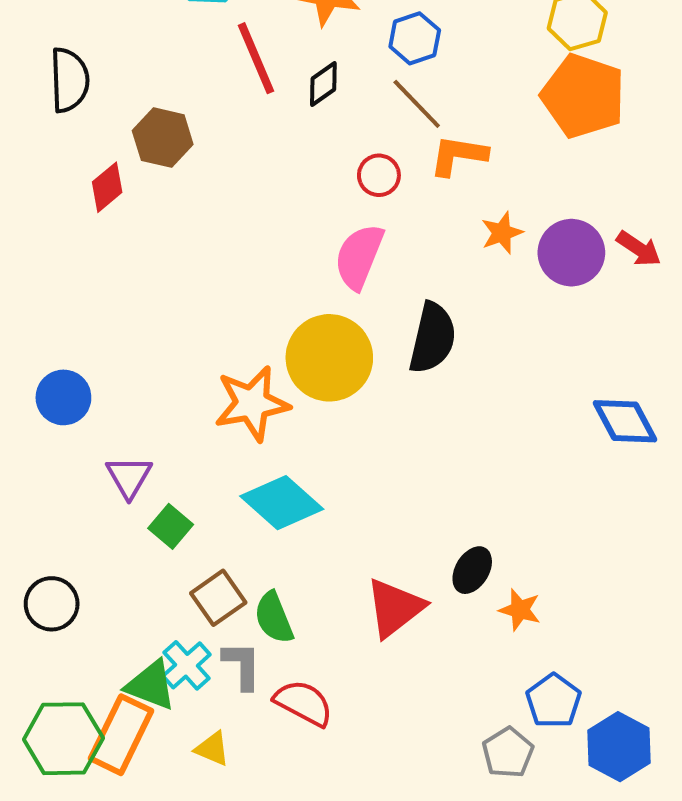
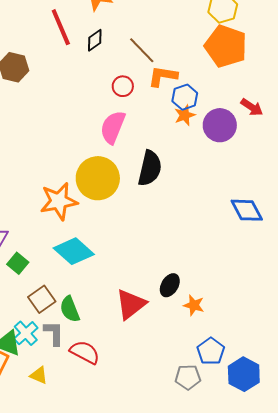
blue hexagon: (415, 38) -> (185, 97), moved
red arrow: (639, 249) -> (252, 107), moved
gray pentagon: (508, 753) -> (188, 377), turned 30

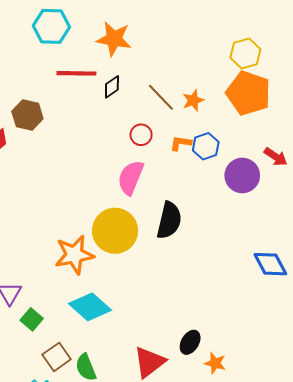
red line: (61, 27) -> (76, 73), turned -66
orange L-shape: (163, 76) -> (181, 143), moved, size x0.7
orange star: (185, 115) -> (193, 100), moved

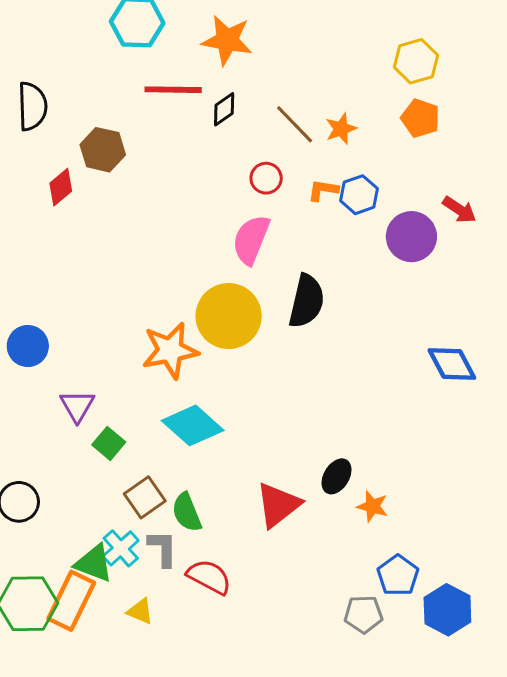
orange pentagon: (248, 93) -> (420, 118), size x0.6

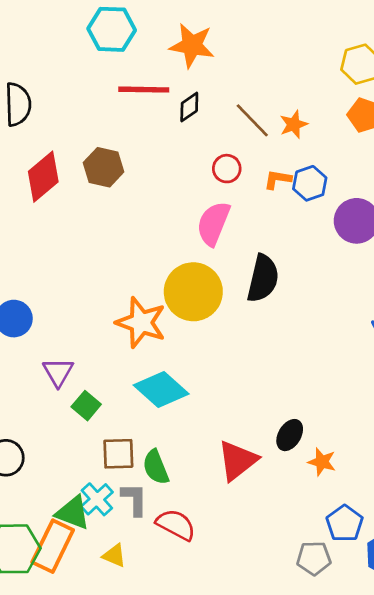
brown hexagon: (103, 150) -> (104, 167), moved
red diamond: (61, 187) -> (43, 177), size x1.5
orange star: (170, 351) -> (141, 323), turned 30
brown square: (145, 497) -> (118, 454), turned 33

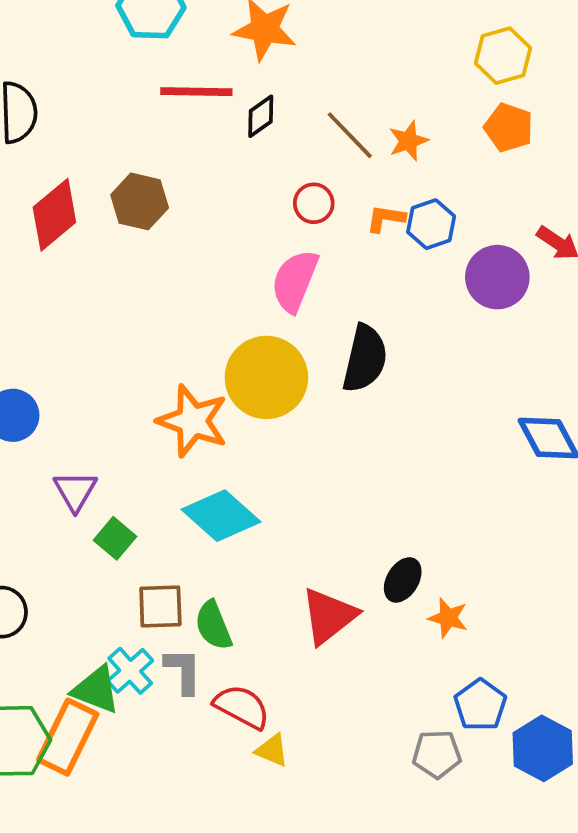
yellow triangle: (114, 556) -> (272, 750), moved

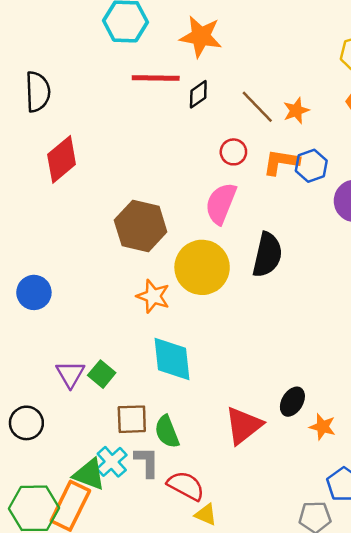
brown hexagon: (140, 201) -> (141, 226), moved, size x1.4
orange L-shape: (386, 218) -> (281, 162), size x1.4
orange star: (193, 421) -> (153, 296), size x0.7
purple triangle: (75, 491) -> (70, 374), moved
cyan diamond: (221, 516) -> (172, 359), turned 42

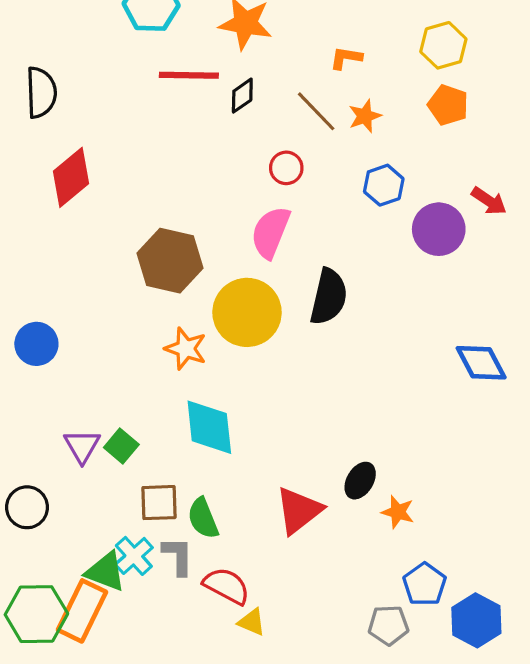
orange L-shape: (281, 162) -> (346, 58), moved, size x0.7

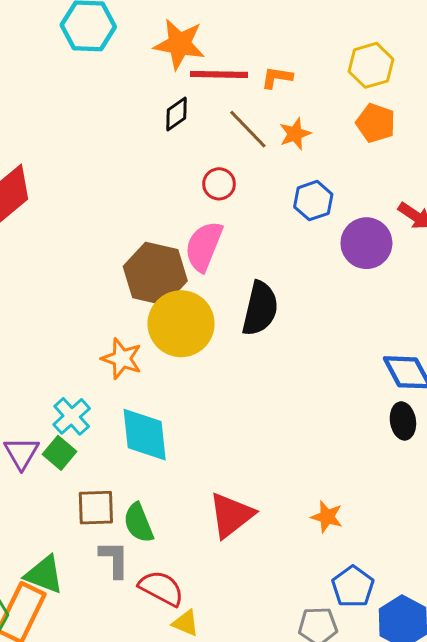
red line: (189, 75) -> (219, 74), moved
brown hexagon: (170, 261) -> (155, 274), moved
black ellipse: (360, 481) -> (403, 421), moved, turned -40
cyan cross: (134, 556) -> (72, 416), moved

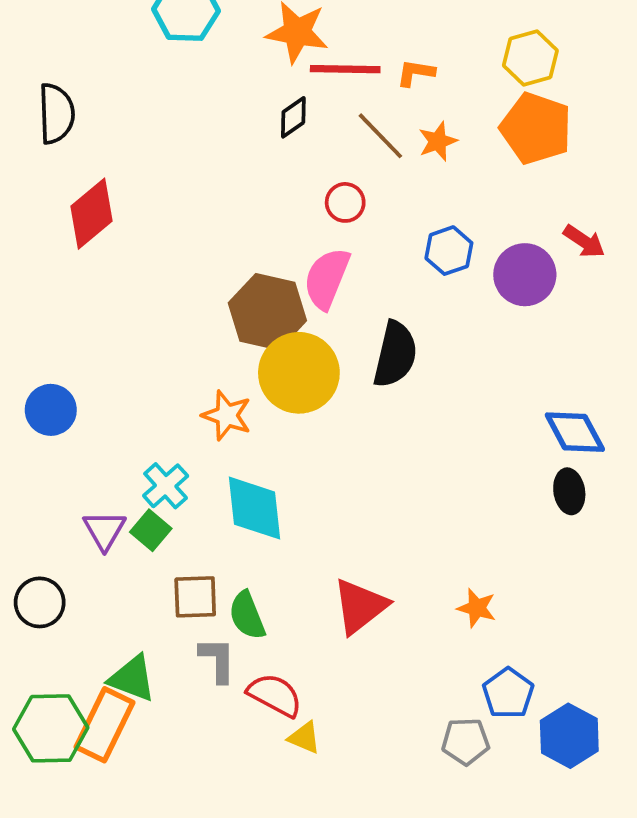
orange pentagon: (376, 123) -> (536, 128), size x1.5
blue hexagon: (313, 201) -> (449, 251), moved

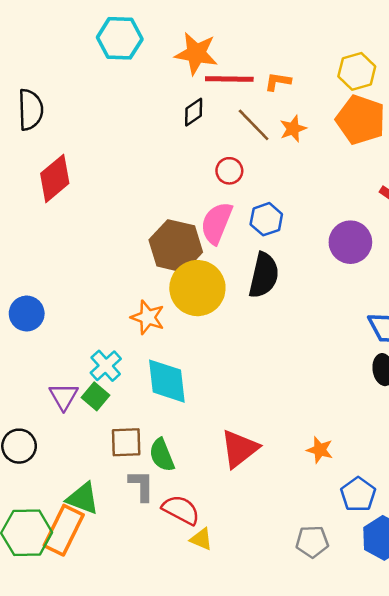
blue hexagon: (449, 251) -> (266, 219), moved
purple circle: (525, 275) -> (350, 242), moved
blue pentagon: (508, 693) -> (358, 495), moved

